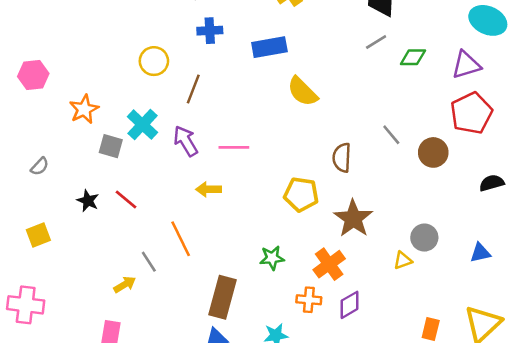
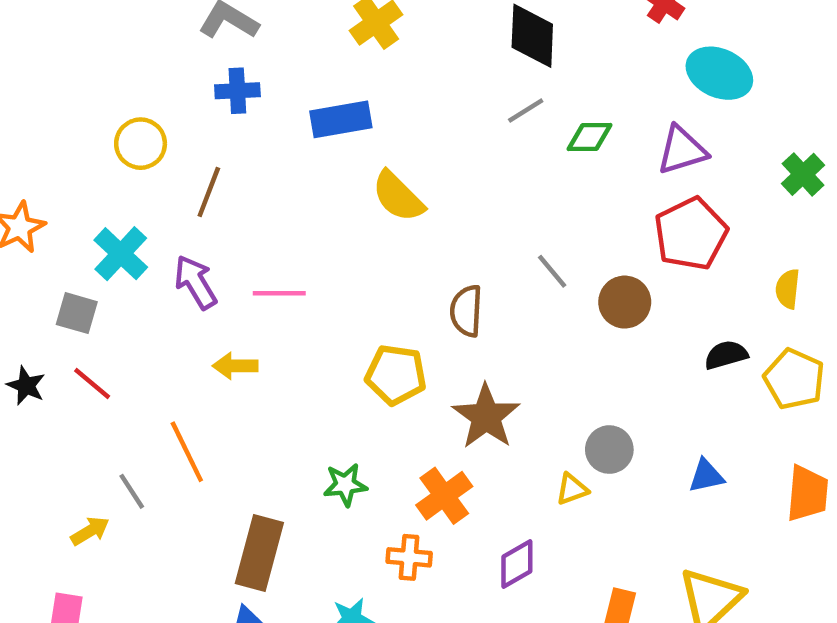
gray square: (111, 146) -> (77, 313), moved
purple diamond: (349, 305) -> (517, 564), moved

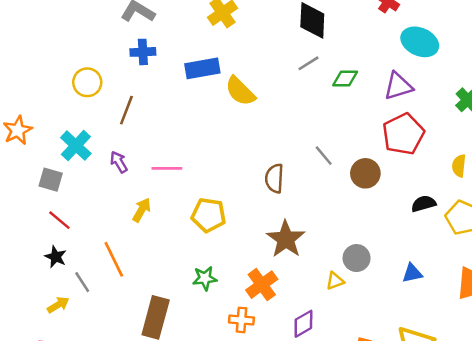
yellow semicircle: (398, 196) -> (240, 91), moved
purple arrow: (196, 282) -> (119, 162), size x0.7
yellow arrow: (235, 366) -> (142, 210), turned 120
yellow pentagon: (396, 375) -> (209, 215), moved
black star: (26, 386) -> (56, 257), moved

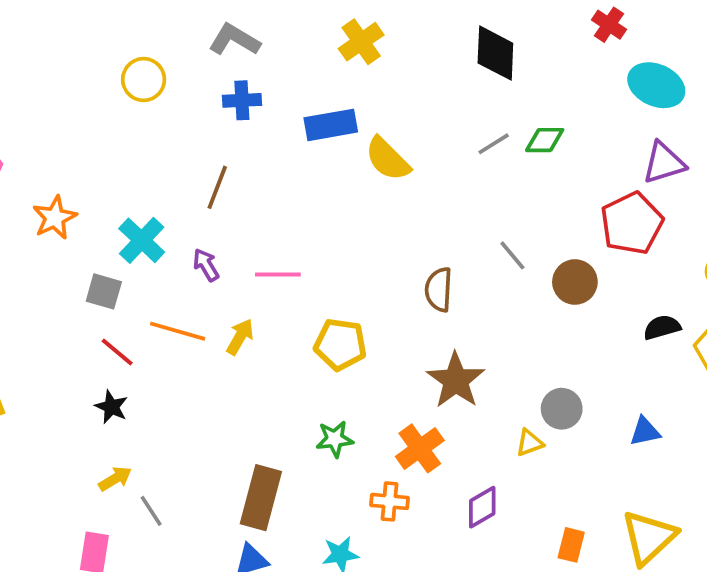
gray line: (308, 63) -> (494, 144), moved
yellow circle: (87, 82) -> (144, 80), moved
purple triangle: (398, 86) -> (664, 163), moved
orange line: (114, 259) -> (178, 331), moved, turned -48
gray line: (82, 282) -> (151, 511), moved

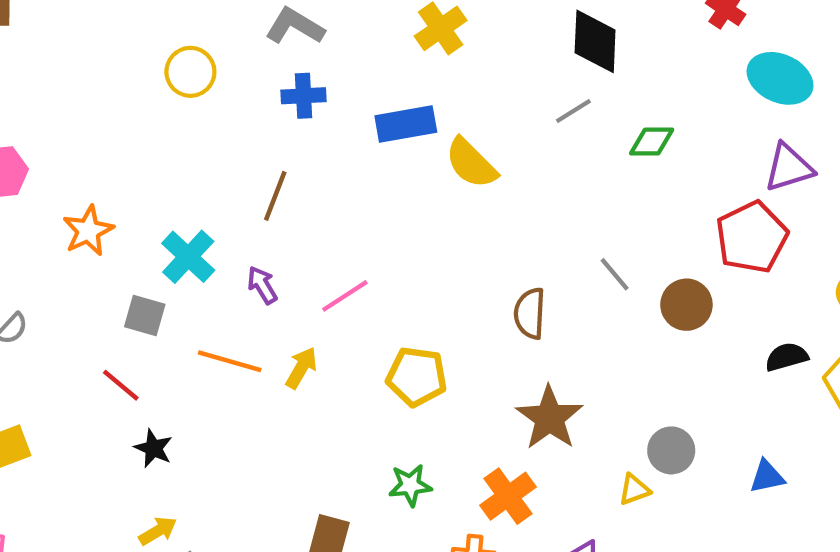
gray line: (494, 144) -> (573, 111), moved
pink line: (278, 274) -> (345, 296), turned -33
red line: (117, 352) -> (121, 385), moved

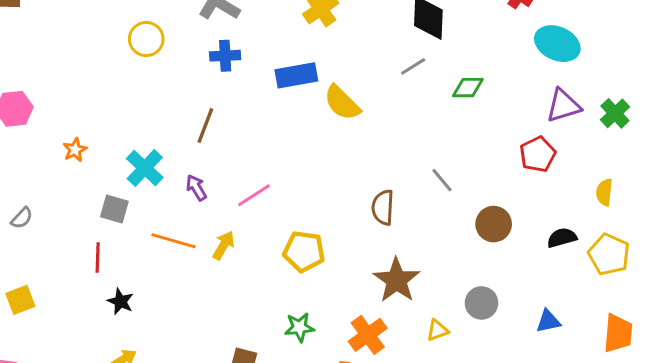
orange star: (88, 231) -> (75, 150), size x0.7
red pentagon: (752, 237) -> (538, 154), size x0.7
brown circle: (686, 305) -> (494, 224), moved
red line: (121, 385) -> (98, 257), turned 52
yellow triangle: (634, 490) -> (437, 330), moved

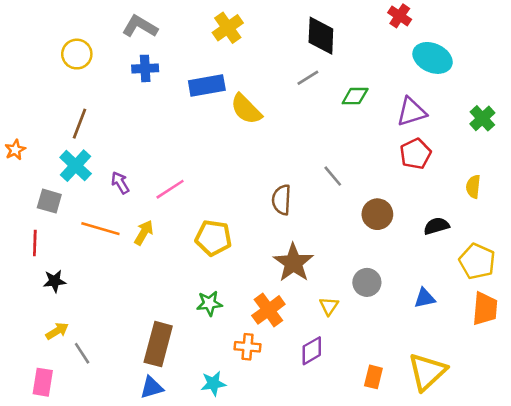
purple triangle: (563, 106) -> (412, 112), moved
brown line: (205, 125) -> (79, 124), moved
yellow pentagon: (609, 254) -> (477, 261), moved
black star: (120, 301) -> (55, 281), turned -30
yellow triangle: (437, 330) -> (329, 306), turned -36

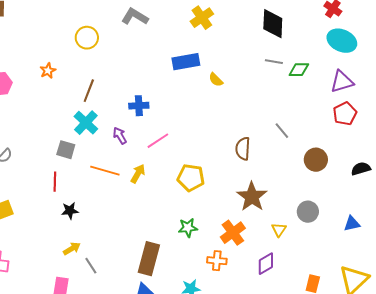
cyan ellipse: (433, 58) -> (342, 41), moved
blue cross: (145, 68) -> (139, 106), moved
gray line: (308, 78) -> (274, 62), moved, turned 42
yellow semicircle: (246, 109) -> (216, 80), size x0.6
orange star: (15, 150) -> (48, 71), moved

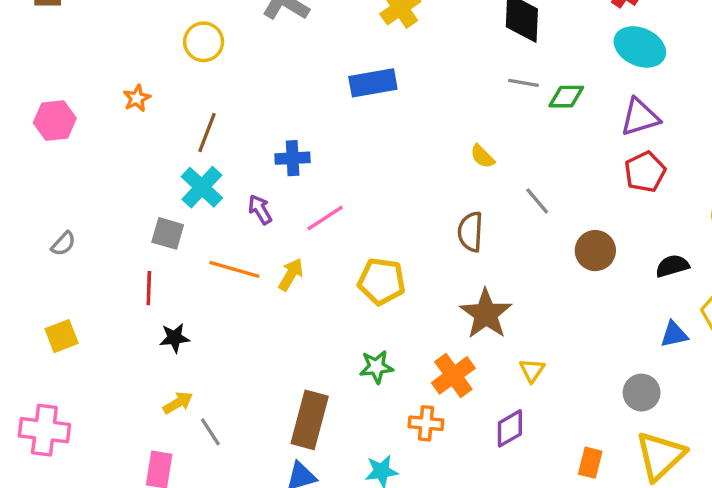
yellow semicircle: (216, 80) -> (482, 156), moved
gray circle: (308, 212) -> (642, 393), moved
blue triangle: (352, 224) -> (674, 334), moved

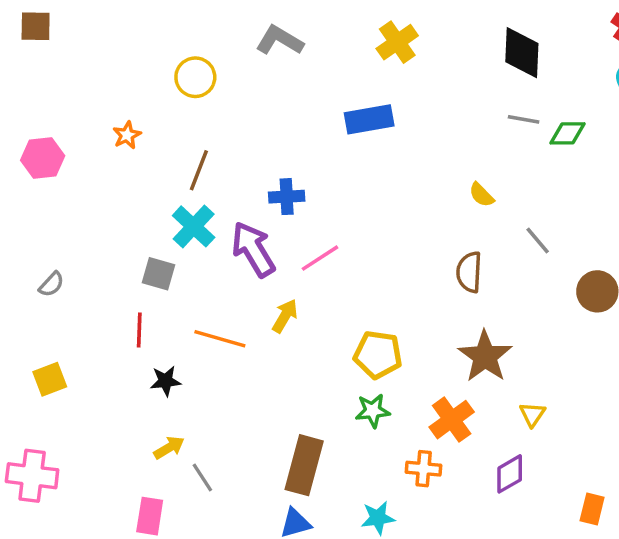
purple arrow: (260, 209) -> (253, 249), size x1.8
orange line: (234, 269) -> (220, 339), moved
yellow pentagon: (382, 281) -> (378, 355), moved

